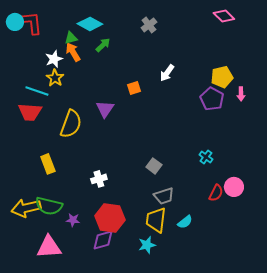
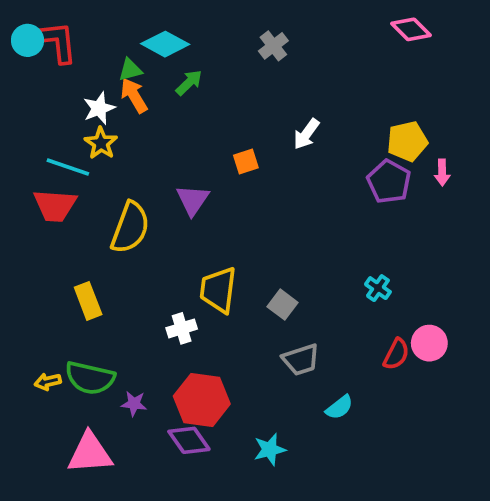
yellow arrow: (26, 208) -> (48, 382), size x0.5
yellow trapezoid: (156, 220) -> (218, 290), moved
purple diamond: (103, 240) -> (189, 440), turned 70

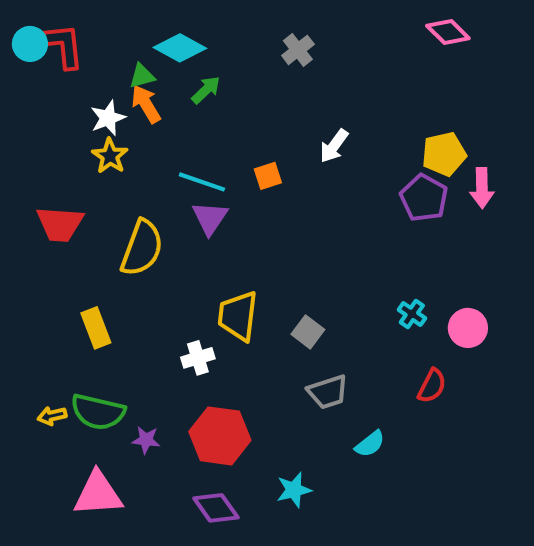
cyan line: (68, 167) -> (202, 182), moved
pink arrow: (442, 172) -> (482, 188), size x1.4
pink circle: (429, 343) -> (468, 328), moved
purple diamond: (189, 440) -> (216, 508), moved

